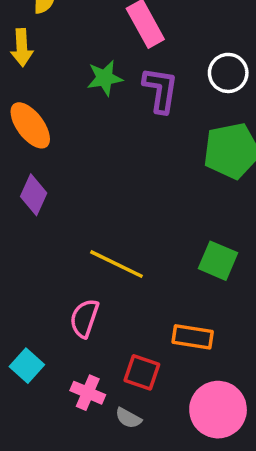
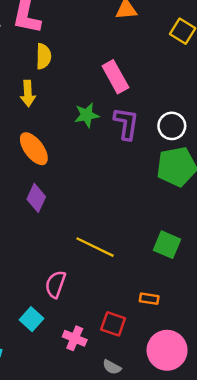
white circle: (228, 73) -> (172, 126), moved
pink semicircle: (84, 318) -> (55, 284), moved
orange rectangle: (193, 337) -> (149, 299), size x0.7
gray semicircle: (128, 418) -> (112, 367), moved

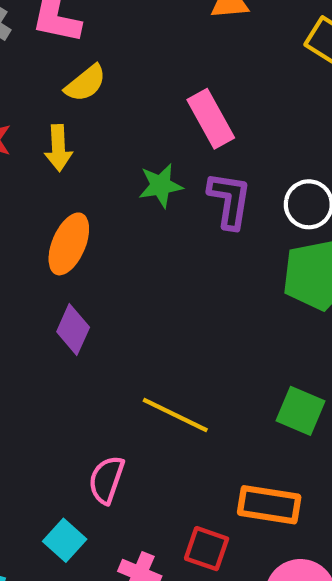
yellow semicircle: (43, 56) -> (86, 83), turned 50
orange ellipse: (34, 149) -> (69, 244), turned 60
orange rectangle: (149, 299) -> (269, 505), size x1.8

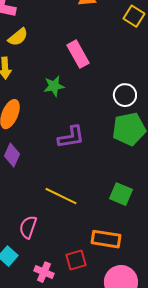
purple L-shape: (229, 200) -> (71, 137), moved, turned 72
red square: (207, 549) -> (76, 260), turned -35

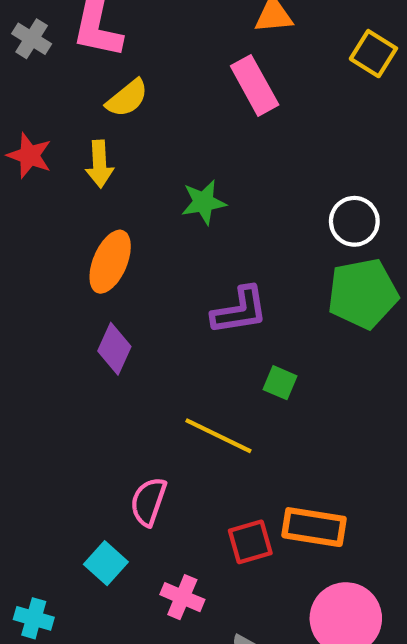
pink rectangle: (78, 54) -> (255, 85), moved
green square: (121, 194) -> (280, 383), moved, size x0.7
red square: (76, 260) -> (250, 542), moved

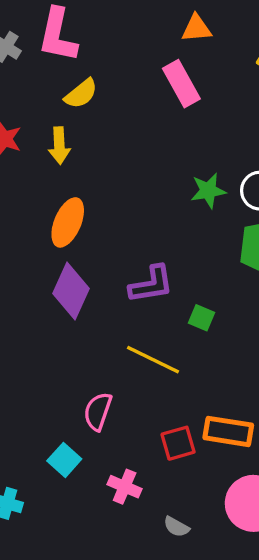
green star: (204, 202) -> (208, 191), moved
purple L-shape: (240, 310) -> (151, 284), moved
purple diamond: (114, 349) -> (71, 291), size x1.4

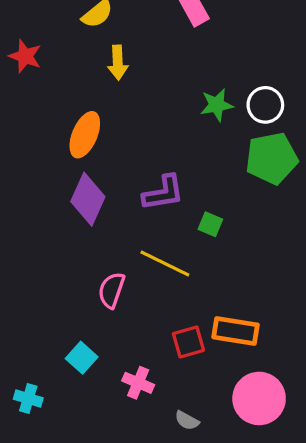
yellow arrow: (59, 145) -> (118, 63), moved
pink semicircle: (98, 411) -> (111, 290), moved

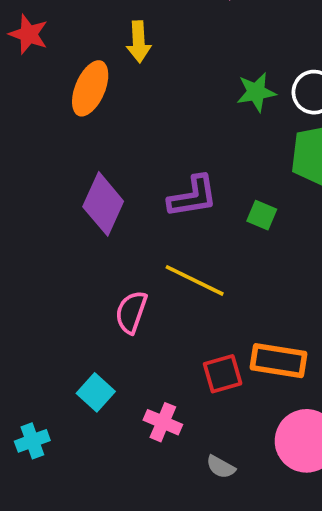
orange ellipse: (85, 135) -> (90, 88), moved
green square: (210, 224) -> (262, 215), moved
cyan cross: (28, 398) -> (32, 441), turned -36

